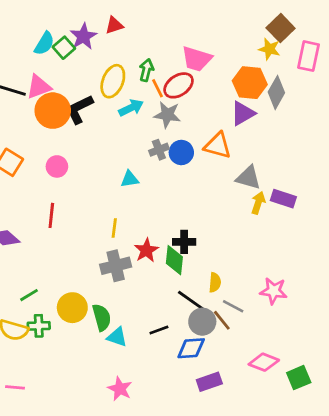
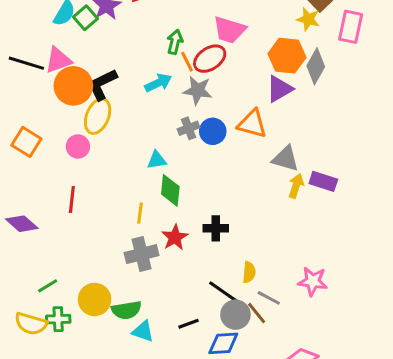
yellow ellipse: (113, 81) -> (98, 116), moved
green diamond: (174, 260) -> (170, 190), moved
green semicircle: (102, 317) -> (126, 310), turned 96

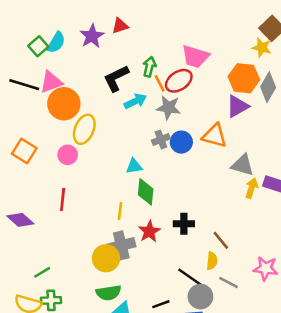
green square: (85, 18) -> (38, 46), moved
black L-shape: (102, 84) -> (116, 78), moved
yellow circle: (95, 299) -> (106, 258), moved
brown line: (257, 313) -> (221, 240), moved

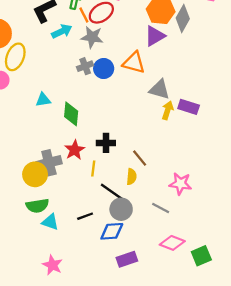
cyan triangle: (134, 166) -> (43, 100), moved
yellow line: (120, 211) -> (93, 169), moved
gray line: (229, 282) -> (161, 208), moved

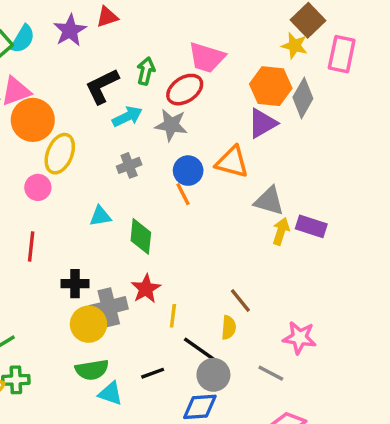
orange line: (84, 15) -> (183, 194), moved
gray cross: (85, 66) -> (129, 165), moved
black cross: (106, 143) -> (75, 284), moved
black line: (85, 216) -> (153, 373), moved

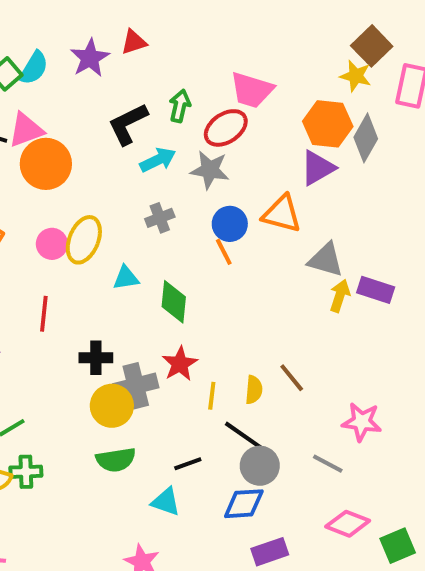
yellow ellipse: (60, 154) -> (84, 240), moved
yellow semicircle: (229, 328) -> (254, 390), moved
cyan triangle: (110, 393) -> (166, 502), moved

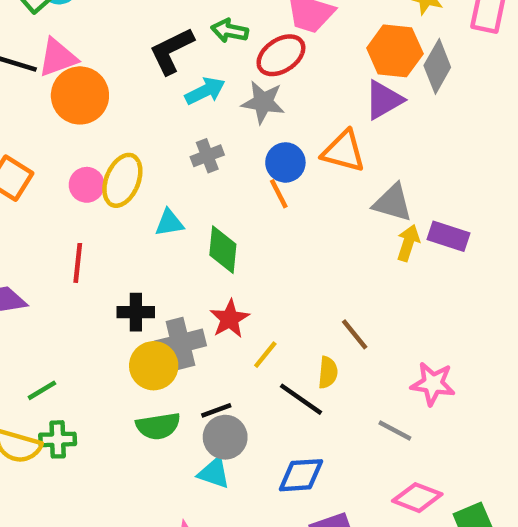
green arrow: (180, 106) -> (230, 31), turned -92
yellow semicircle: (254, 390) -> (328, 372), moved
yellow line: (212, 396) -> (265, 355), turned 32
black line: (188, 464) -> (216, 410), moved
gray circle: (260, 466) -> (225, 437), moved

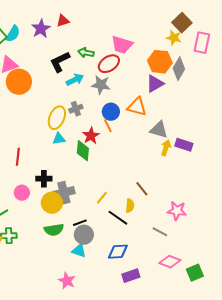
yellow ellipse: (122, 180) -> (57, 118), moved
pink circle: (87, 185) -> (22, 193), moved
red star: (230, 319) -> (91, 136), moved

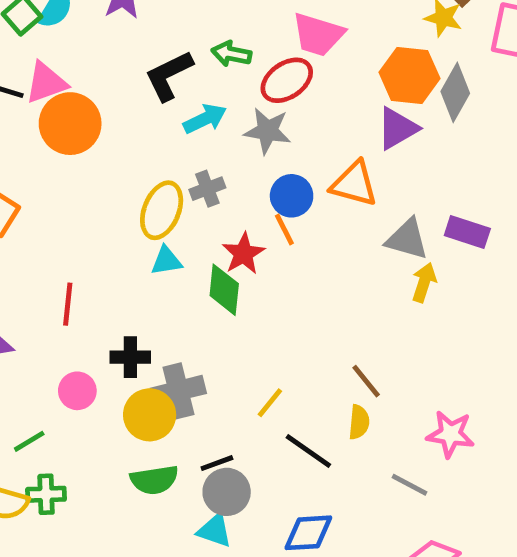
purple rectangle: (184, 145) -> (467, 232), moved
yellow semicircle: (130, 206) -> (359, 422), moved

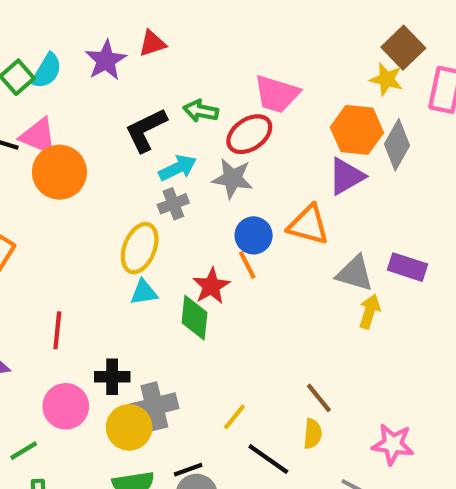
pink triangle: (46, 83) -> (38, 136), turned 42
gray cross: (207, 189) -> (173, 204), moved
pink circle: (77, 391) -> (66, 406), size x1.4

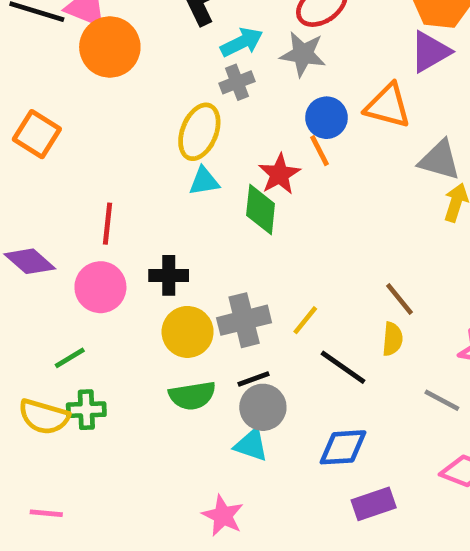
pink circle: (66, 406) -> (100, 287), moved
gray cross: (154, 406) -> (244, 320), moved

